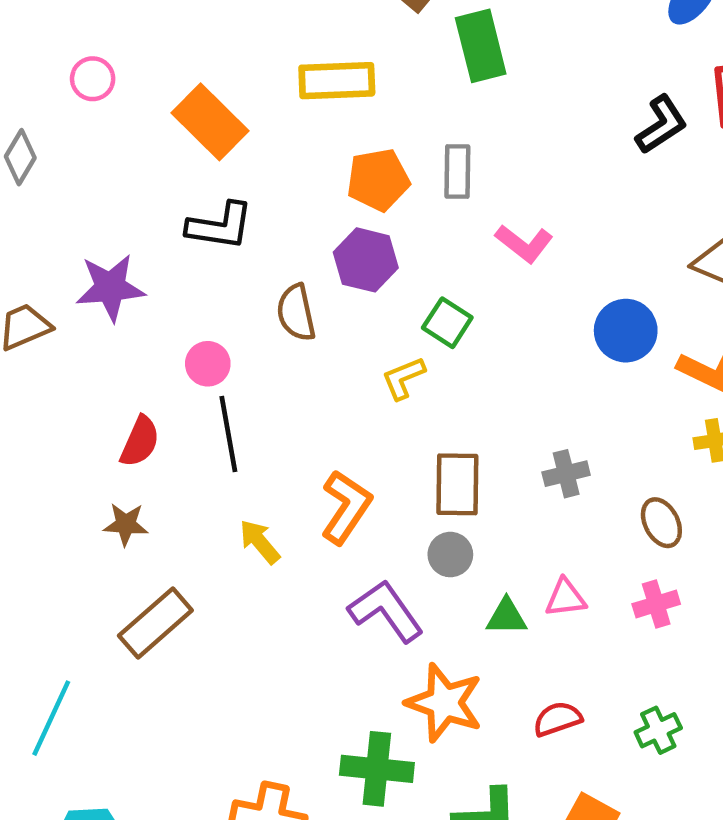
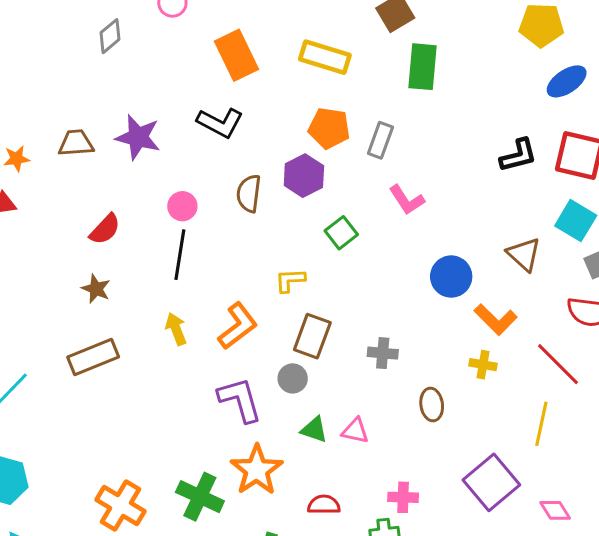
yellow L-shape: (403, 378) -> (290, 280), moved
red semicircle: (140, 441) -> (105, 229), moved
pink cross: (656, 604) -> (403, 497), moved

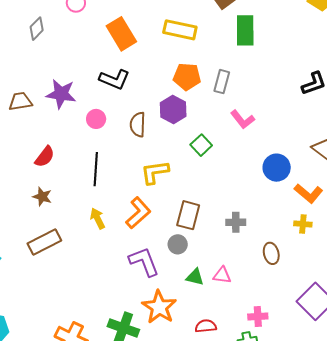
pink circle: (182, 206) -> (96, 119), moved
yellow L-shape: (290, 280) -> (155, 172), moved, size x1.4

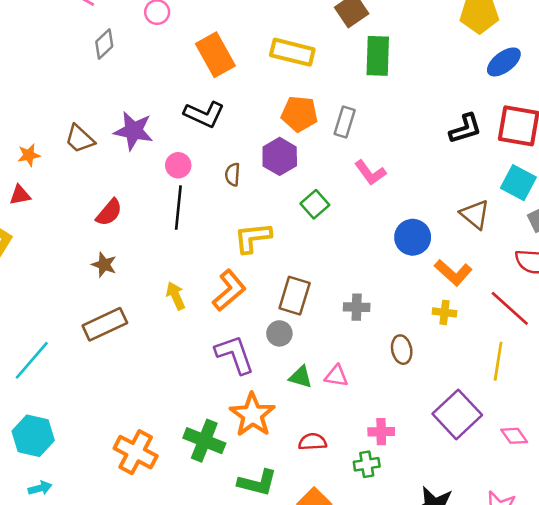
brown trapezoid: (20, 101) -> (80, 139), turned -130
brown semicircle: (138, 125) -> (233, 174), size x0.7
black line: (96, 169) -> (178, 208), moved

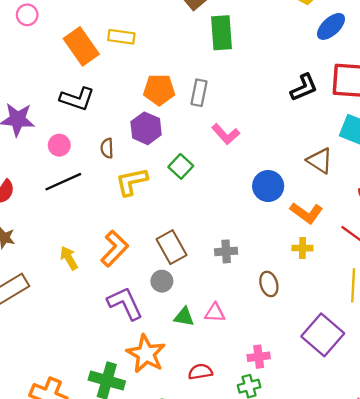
yellow rectangle: (292, 52) -> (121, 37), moved, size x0.7
black line: (178, 208) -> (63, 182), turned 66
yellow L-shape: (253, 238) -> (132, 182), moved
brown rectangle: (295, 296) -> (172, 247), turned -40

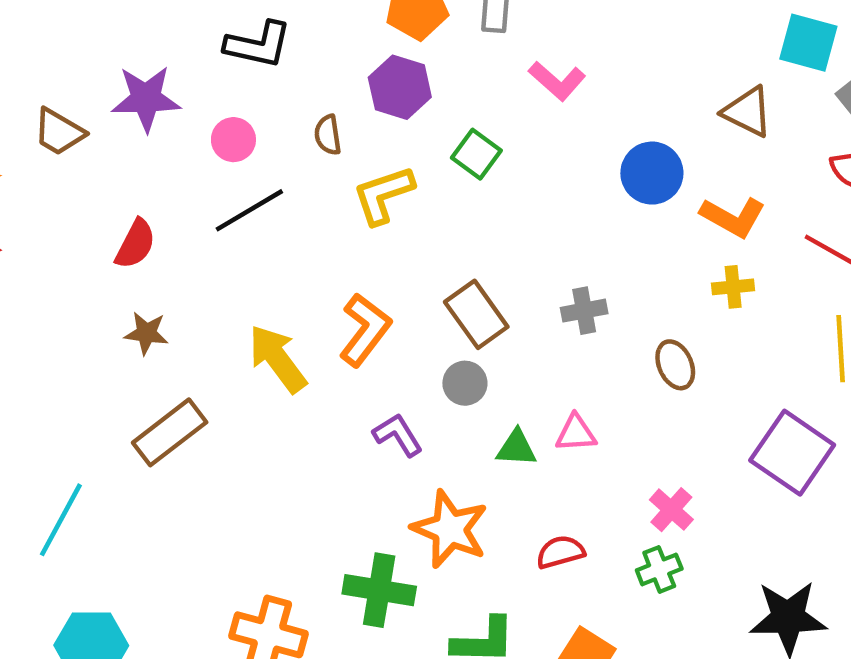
yellow arrow: (69, 258) -> (278, 359), size x1.5
purple L-shape: (125, 303) -> (398, 435), size x0.7
pink cross: (259, 357) -> (671, 510), turned -35

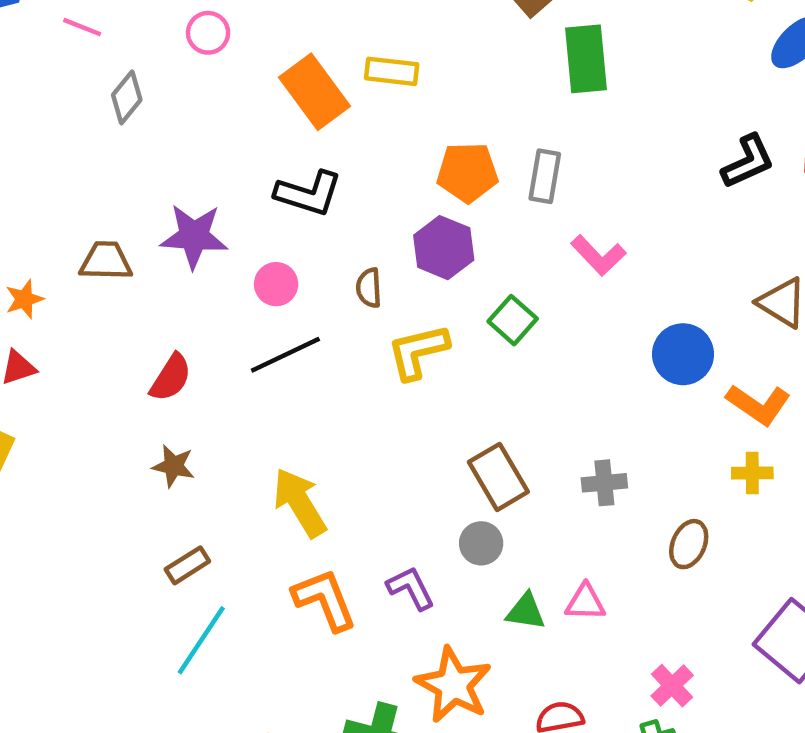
brown trapezoid: (59, 132) -> (106, 261), turned 146
orange L-shape: (365, 330) -> (325, 600), moved, turned -64
brown ellipse: (675, 365) -> (689, 544), turned 42
brown rectangle: (170, 432) -> (187, 565), size x0.6
cyan line: (61, 520) -> (201, 640), moved

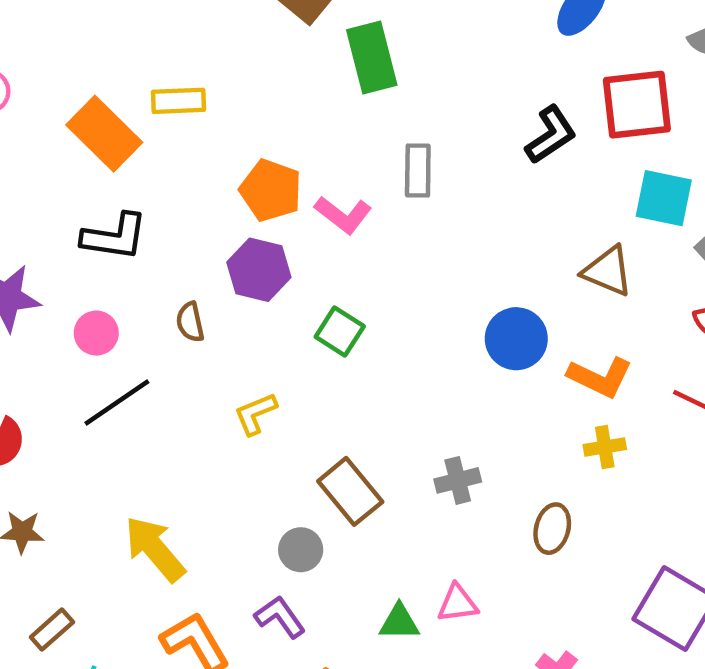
orange pentagon: (467, 172) -> (271, 190), turned 30
gray rectangle: (545, 176) -> (418, 171), moved
pink L-shape: (598, 255) -> (343, 215), moved
yellow L-shape: (418, 352) -> (255, 414), moved, size x0.7
gray circle: (481, 543) -> (301, 550), moved

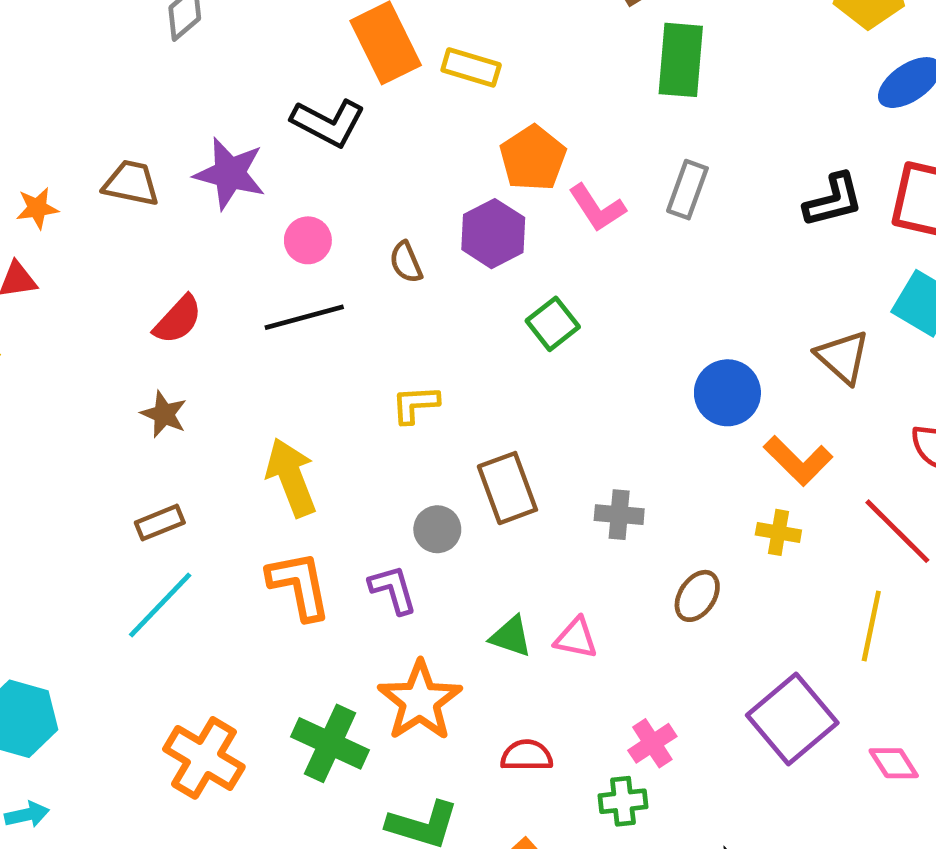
yellow rectangle: (179, 101) -> (471, 67), moved
black L-shape: (114, 237) -> (328, 123), moved
brown semicircle: (190, 322) -> (406, 262), turned -30
yellow L-shape: (255, 414) -> (415, 404), moved

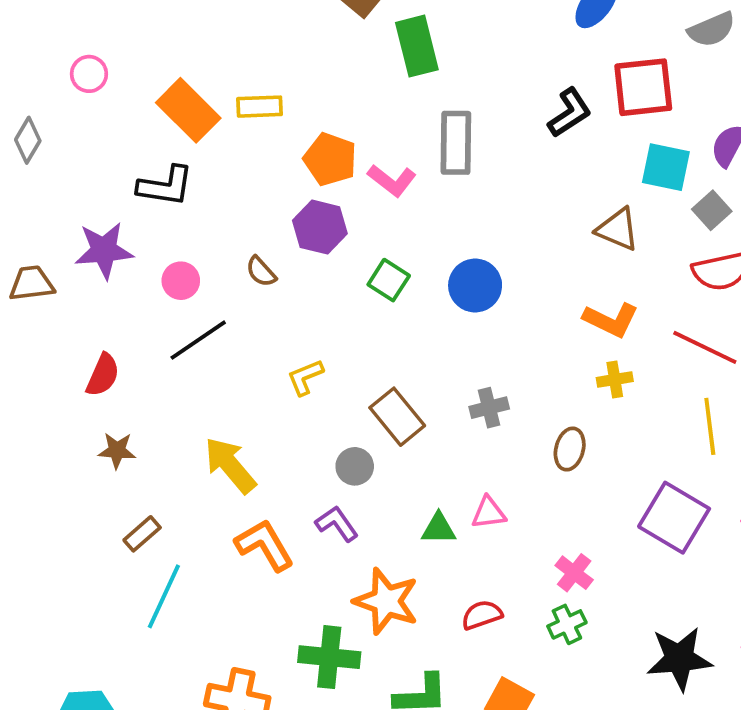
gray rectangle: (687, 190) -> (456, 143), size x1.4
blue circle: (727, 393) -> (475, 285), moved

